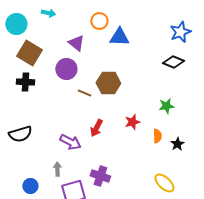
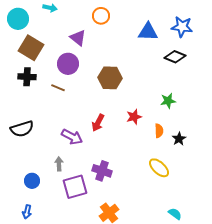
blue star: (180, 32) -> (182, 27), turned 30
blue triangle: (119, 37) -> (148, 32), moved
brown line: (84, 93) -> (58, 88), moved
yellow ellipse: (164, 183) -> (159, 168), moved

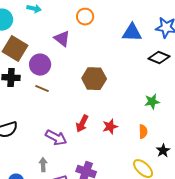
purple circle: (68, 64) -> (40, 65), moved
red star: (134, 117) -> (110, 127), moved
black star: (179, 139) -> (163, 151), moved

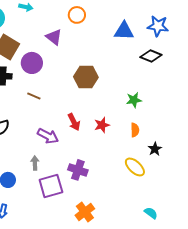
brown line: (42, 89) -> (34, 96), moved
green star: (152, 102) -> (134, 100), moved
red arrow: (82, 124) -> (74, 122), turned -54

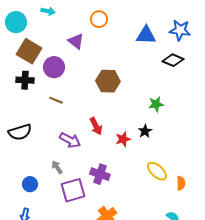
red star: (102, 125) -> (123, 139), moved
orange semicircle: (135, 130) -> (181, 183), moved
black star: (155, 149) -> (145, 131), moved
gray arrow: (35, 163) -> (57, 167), turned -32

